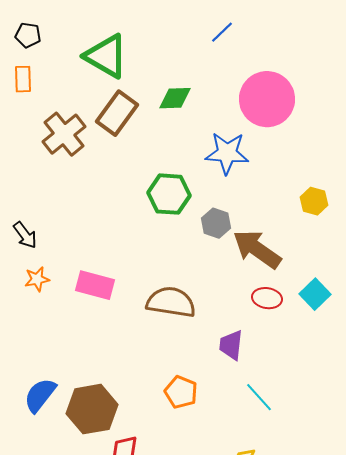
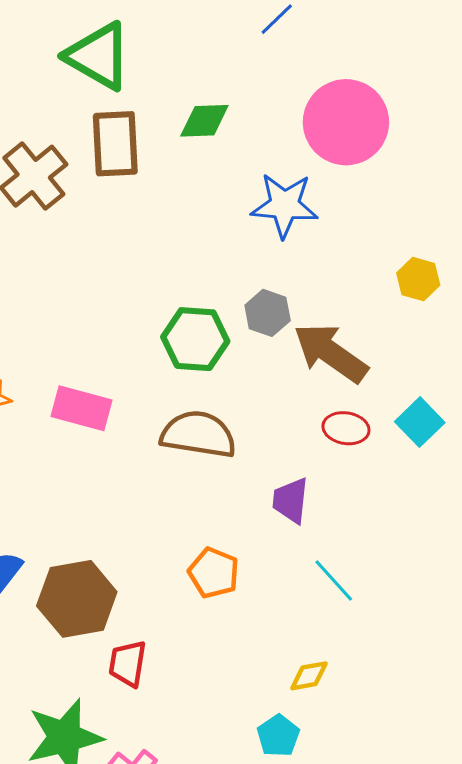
brown rectangle: (117, 113) -> (115, 144), turned -39
green hexagon: (169, 194) -> (195, 339), moved

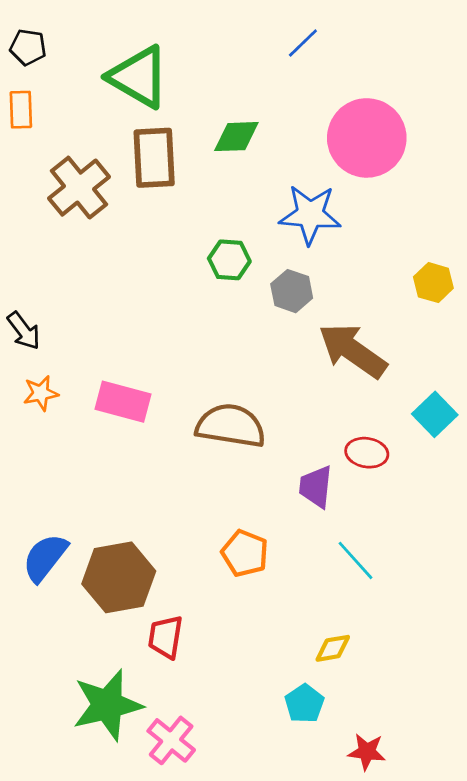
gray hexagon: (268, 313) -> (292, 291), moved
green hexagon: (195, 339) -> (229, 260), moved, size x0.7
red ellipse: (346, 428) -> (367, 453), moved

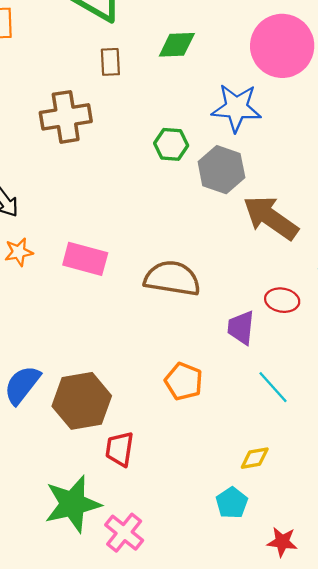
brown rectangle: (154, 158) -> (110, 62), size x0.6
brown cross: (79, 188) -> (66, 117), moved, turned 30
gray hexagon: (292, 291) -> (221, 170), size x1.4

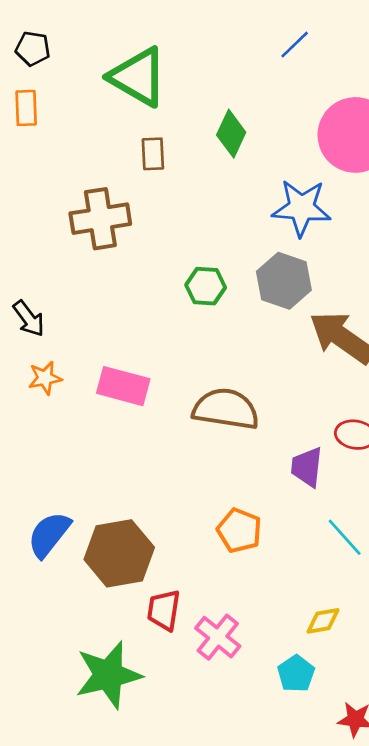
green diamond: (177, 45) -> (231, 134), turned -63
green hexagon: (171, 144) -> (206, 286), moved
pink cross: (124, 533) -> (218, 637), moved

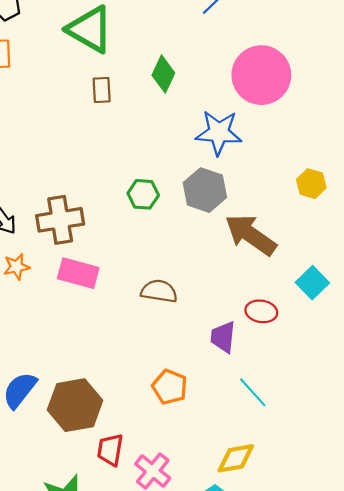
brown cross: (100, 219) -> (60, 220), moved
brown semicircle: (226, 409) -> (159, 291), size x0.7
yellow diamond: (323, 621) -> (236, 458), size x1.4

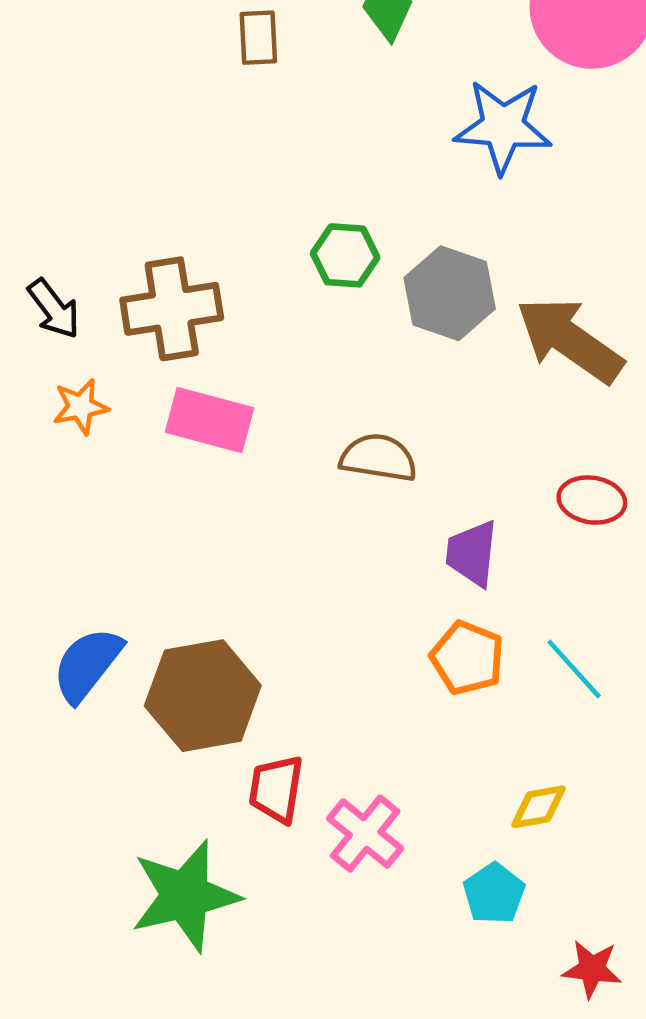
gray hexagon: (205, 190) -> (450, 293), moved
purple trapezoid: (223, 337) -> (472, 553), moved
orange pentagon: (170, 387) -> (467, 658), moved
yellow diamond: (236, 458) -> (539, 807), size x0.7

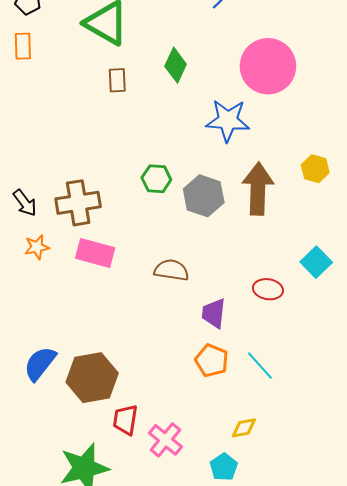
brown arrow: (570, 340) -> (258, 189), moved, turned 57

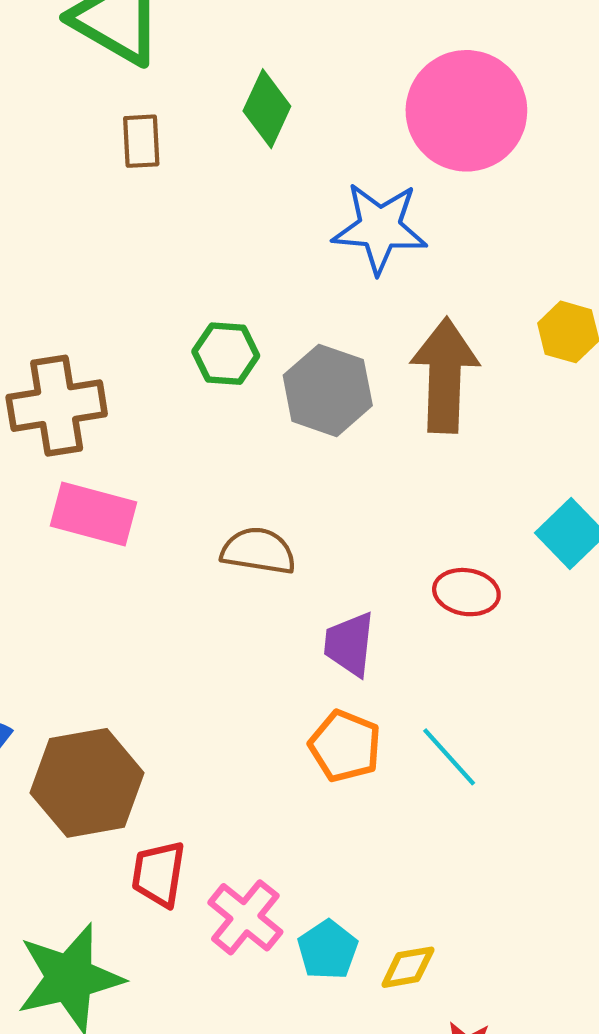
yellow diamond: (244, 428) -> (408, 967), moved
cyan pentagon: (224, 467) -> (328, 950), moved

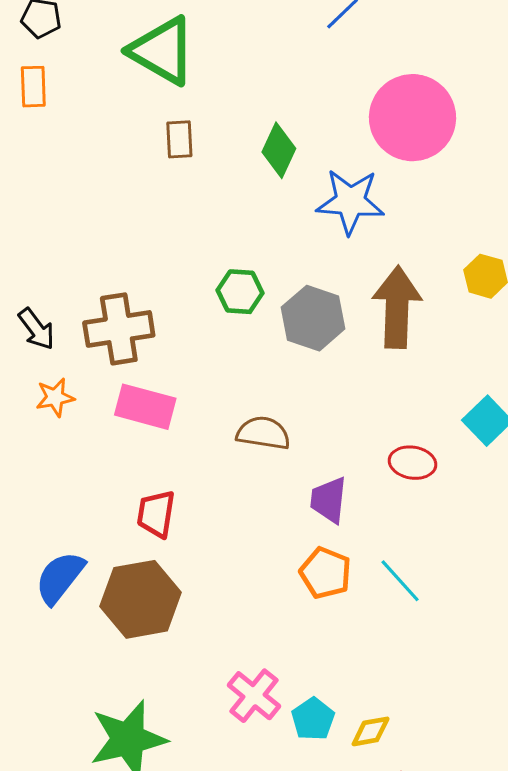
green diamond: (267, 109) -> (279, 150), moved
red trapezoid: (159, 874) -> (156, 514), moved

